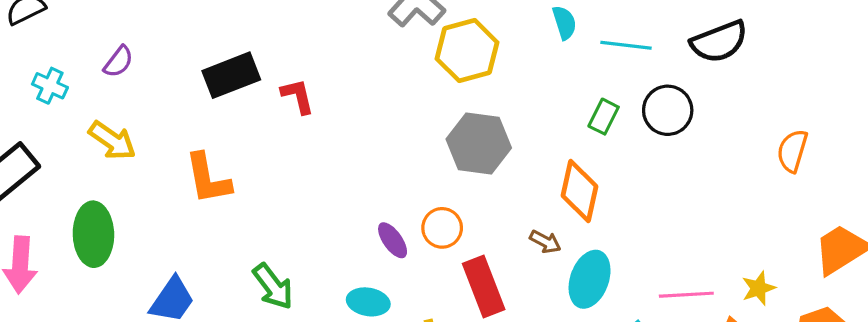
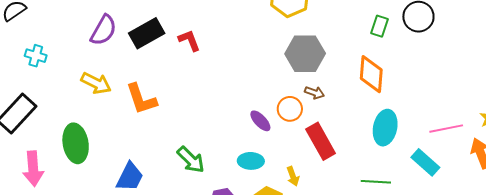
purple semicircle: (118, 62) -> (103, 30), moved, size x1.5
yellow arrow: (112, 141) -> (96, 83), moved
brown arrow: (545, 242) -> (315, 93), moved

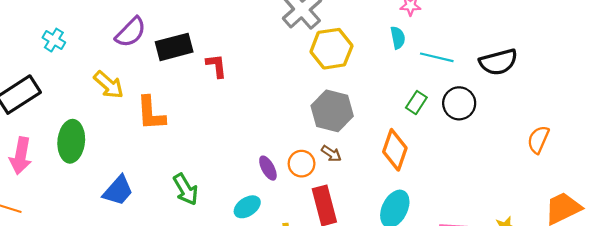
cyan ellipse: (251, 161) -> (247, 207), turned -50

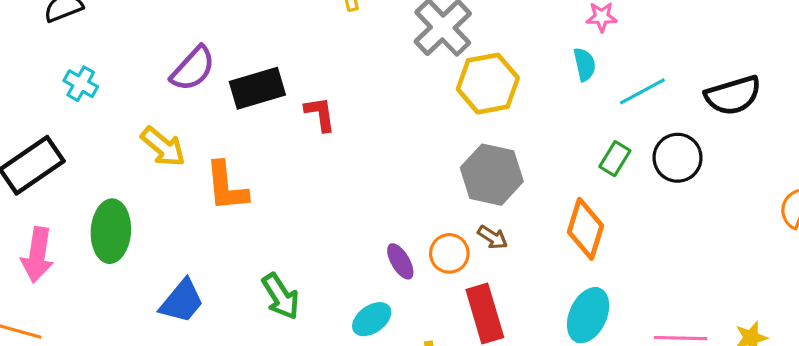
cyan line: (437, 57) -> (642, 91), turned -40

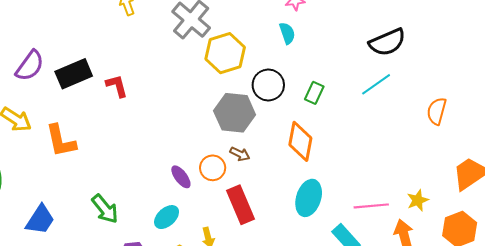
cyan line: (642, 91) -> (376, 84), moved
black circle: (678, 158) -> (268, 85), moved

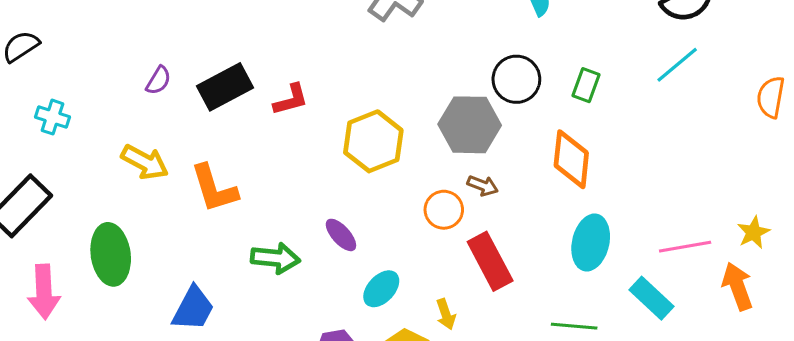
yellow hexagon: (225, 53) -> (373, 141), moved
purple semicircle: (30, 66) -> (158, 80), size x0.6
red L-shape: (117, 86) -> (291, 100), turned 95
purple ellipse: (181, 177) -> (341, 235), moved
green arrow: (105, 209) -> (275, 258), moved, turned -40

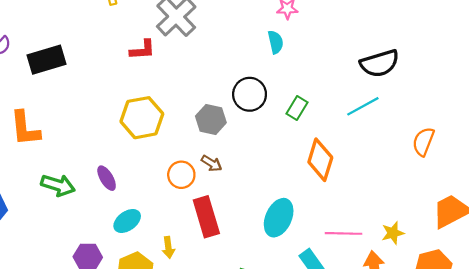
red L-shape: (291, 100) -> (142, 50), moved
gray hexagon: (470, 125) -> (211, 119), size x0.7
orange diamond: (571, 159) -> (320, 160), moved

